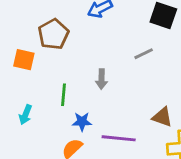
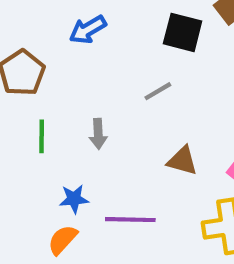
green line: (63, 95) -> (42, 136), moved
brown triangle: (162, 117) -> (182, 161), moved

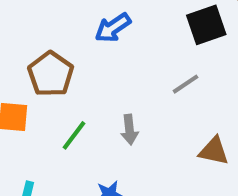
black square: (183, 32) -> (206, 25), turned -30
green line: (42, 136) -> (74, 135), turned 40

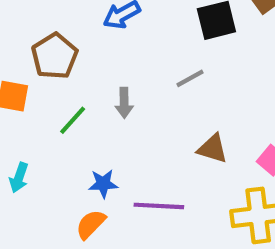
gray arrow: (129, 130) -> (124, 103), moved

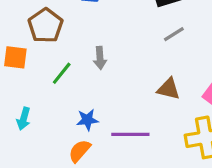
gray line: (190, 78) -> (174, 34), moved

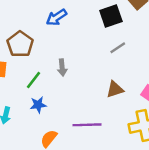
brown triangle: (169, 89) -> (115, 89), turned -30
blue star: (87, 120) -> (38, 105), moved

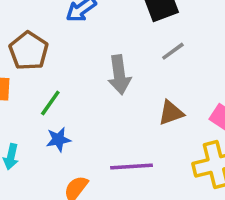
gray arrow: (62, 68) -> (119, 75), moved, size x1.5

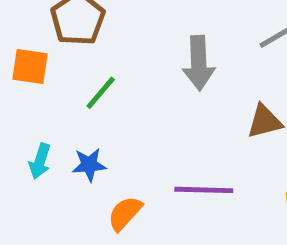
blue star: (58, 139) -> (89, 165), moved

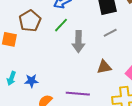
green line: (101, 93) -> (61, 25), moved

